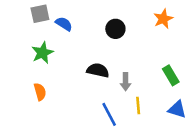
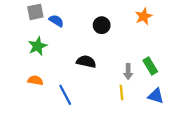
gray arrow: (126, 82) -> (128, 72), moved
orange semicircle: (40, 92) -> (35, 80), turned -64
blue line: (109, 114) -> (65, 95), moved

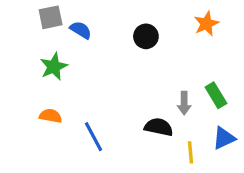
black semicircle: (86, 62) -> (159, 127), moved
yellow line: (122, 93) -> (190, 152), moved
blue triangle: (156, 96) -> (224, 138), turned -42

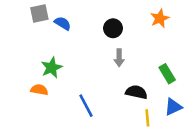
green star: (54, 67) -> (52, 68), moved
gray arrow: (184, 103) -> (119, 58), moved
black semicircle: (159, 127) -> (136, 92), moved
blue line: (93, 137) -> (86, 106), moved

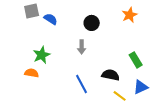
gray arrow: (119, 58) -> (82, 47), moved
blue line: (86, 106) -> (82, 84), moved
yellow line: (147, 118) -> (120, 96), turned -48

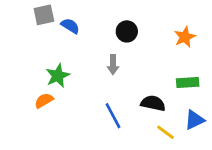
orange star: (130, 15) -> (185, 37), moved
green rectangle: (136, 60) -> (188, 83), turned -63
orange semicircle: (32, 73) -> (44, 101), turned -40

